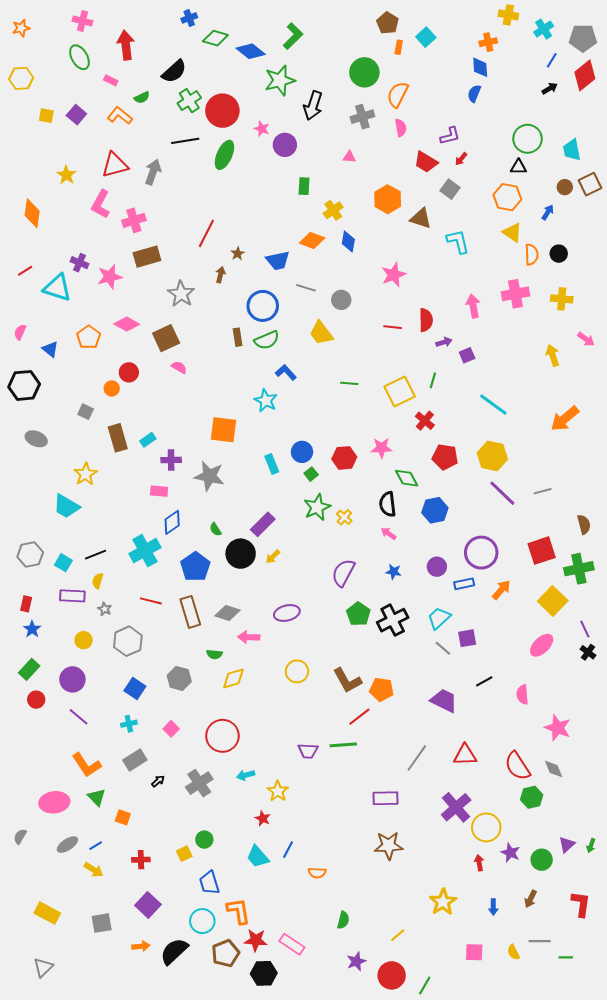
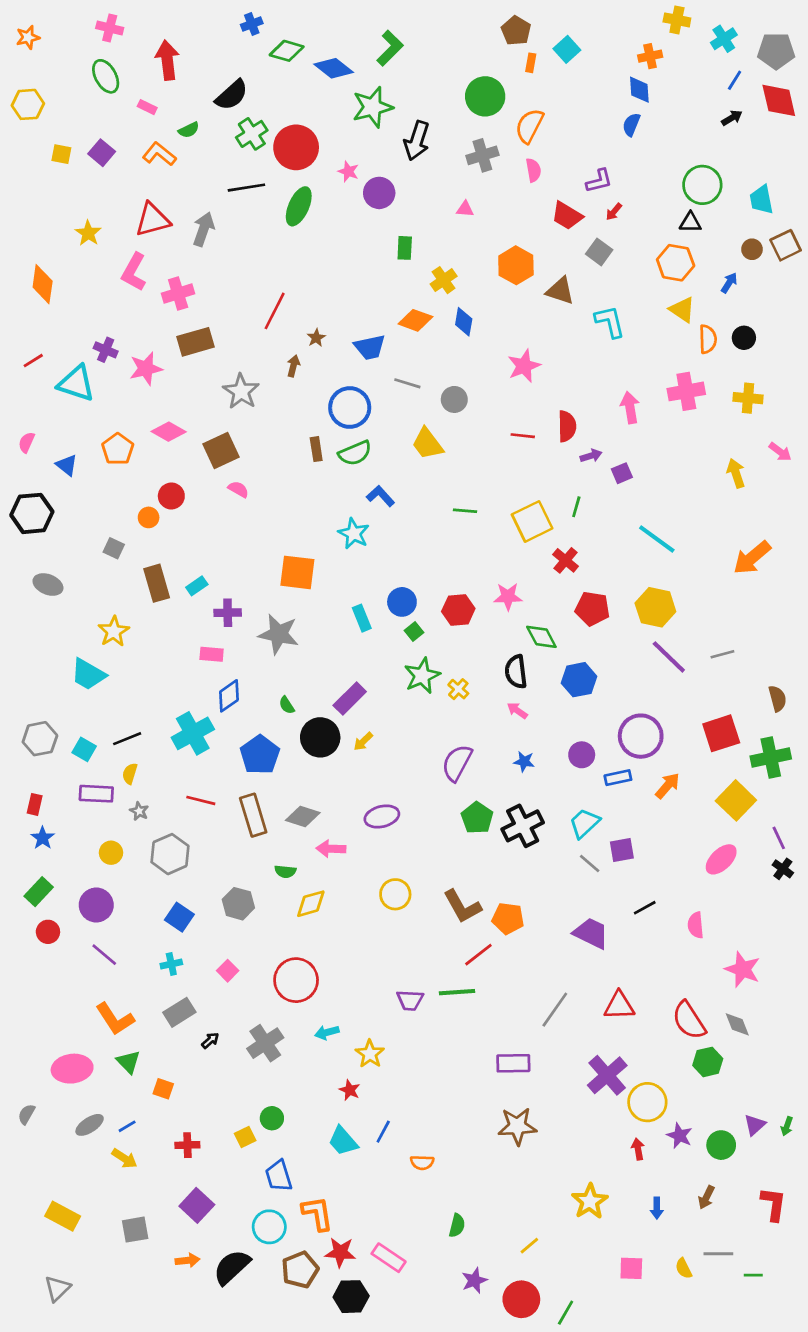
red diamond: (585, 75) -> (779, 100), turned -64

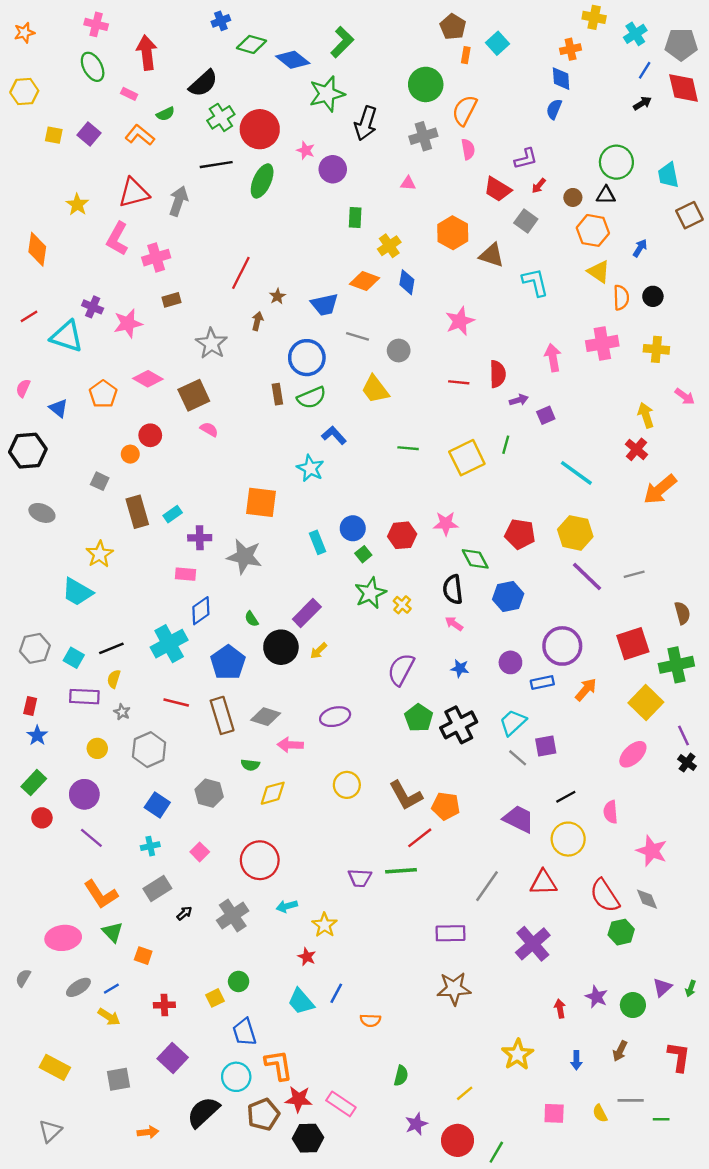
brown circle: (752, 249) -> (573, 197), moved
brown rectangle: (195, 342) -> (171, 300), size x0.6
red cross: (566, 560) -> (636, 449), moved
yellow circle: (647, 1102) -> (568, 839), moved
orange arrow: (187, 1260) -> (148, 1132), moved

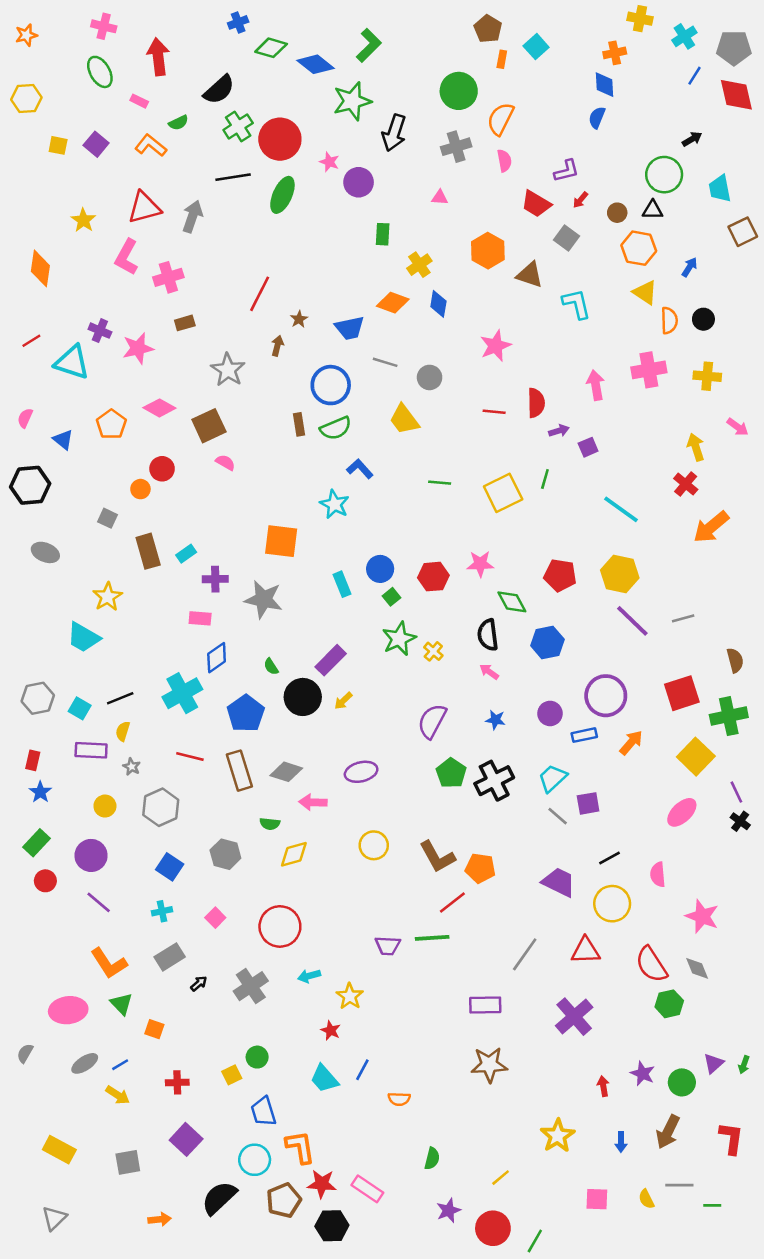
black arrow: (642, 103) -> (692, 139), moved
brown arrow: (620, 1051) -> (668, 1132), size x1.5

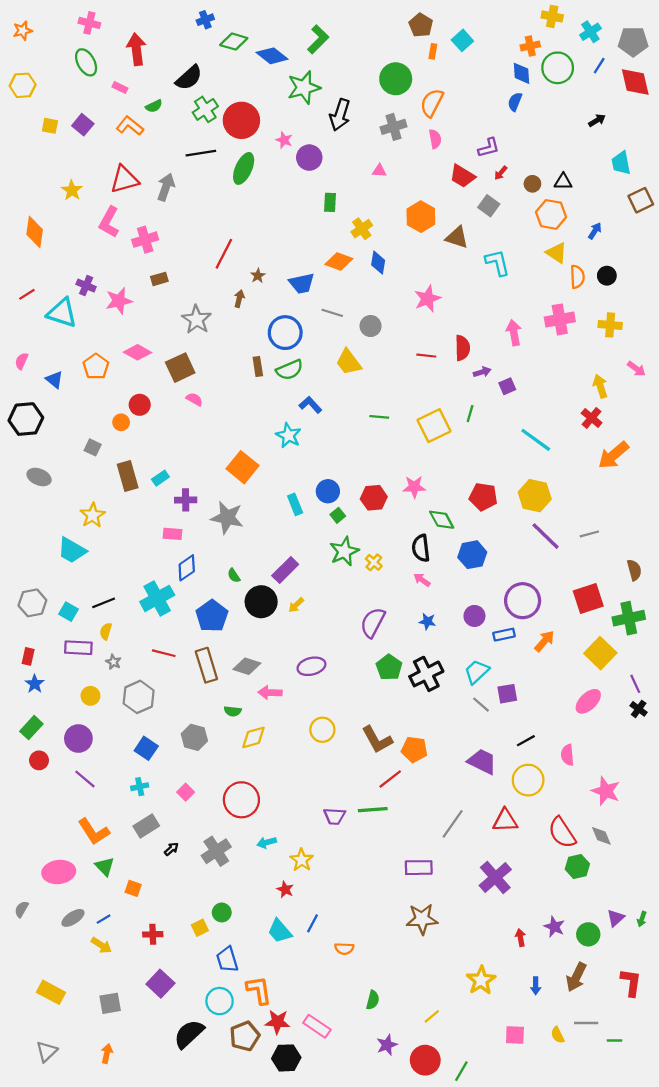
green circle: (664, 175) -> (558, 68), moved
orange square: (281, 541) -> (243, 467), turned 32
orange arrow: (159, 1219) -> (107, 1054), moved, turned -72

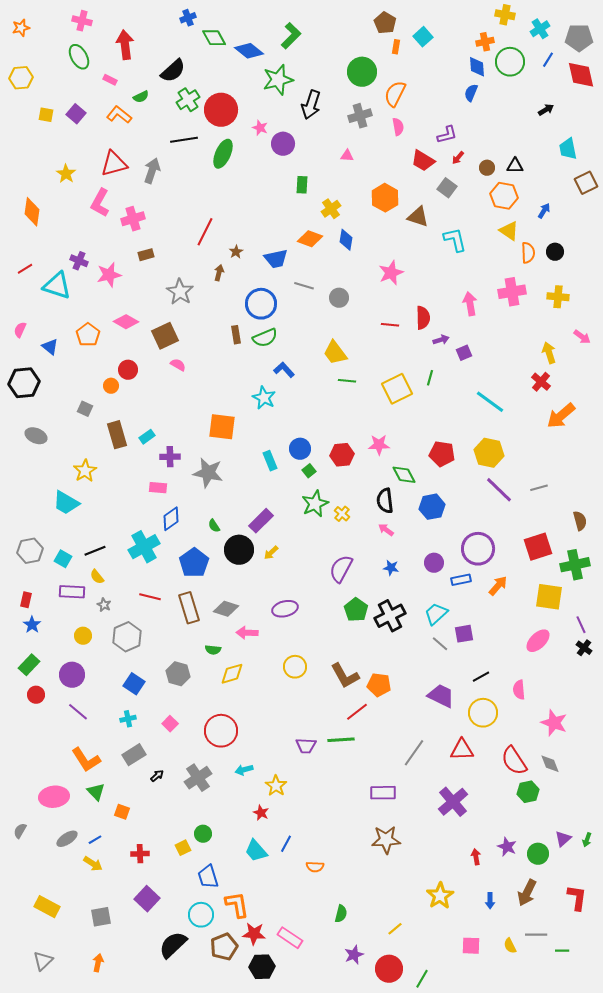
green diamond: (234, 42) -> (214, 38), turned 45
yellow trapezoid: (349, 362) -> (335, 353), moved
orange square: (243, 467) -> (222, 427), turned -32
yellow semicircle: (106, 631) -> (97, 577), turned -56
yellow square: (600, 653) -> (549, 597), turned -36

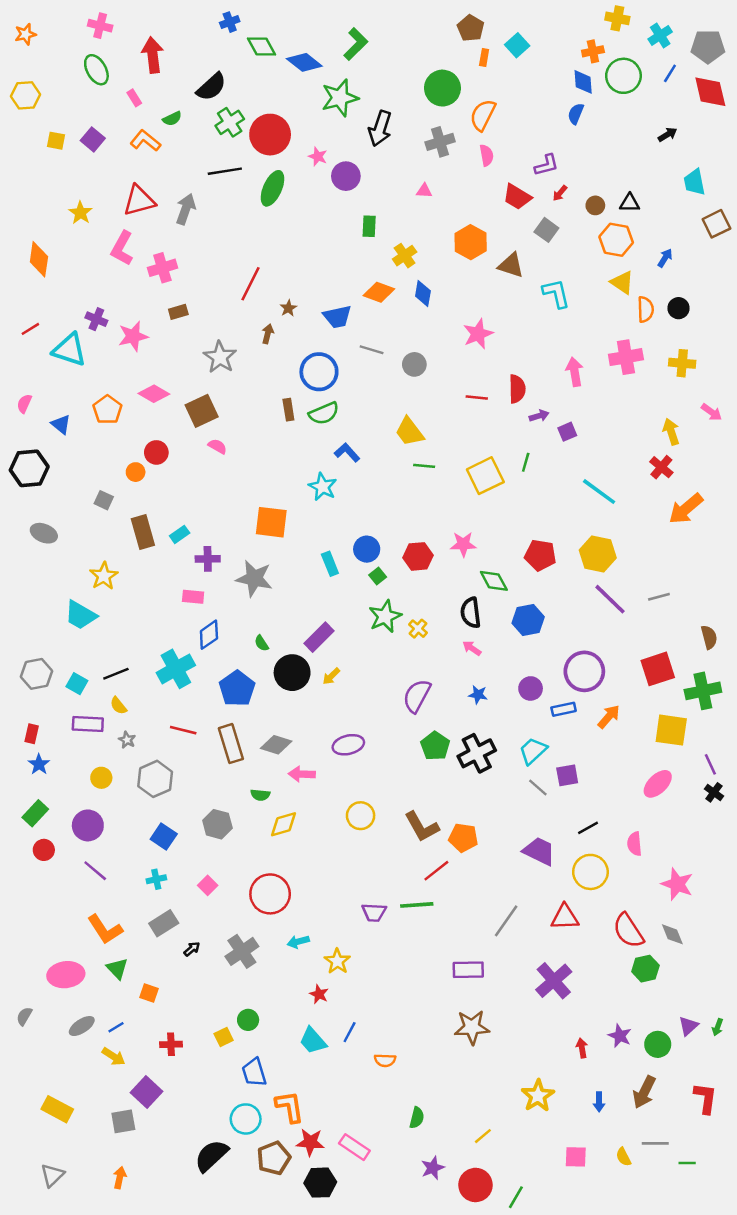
pink rectangle: (110, 80) -> (134, 98), turned 32
purple square: (147, 899) -> (147, 1092), moved

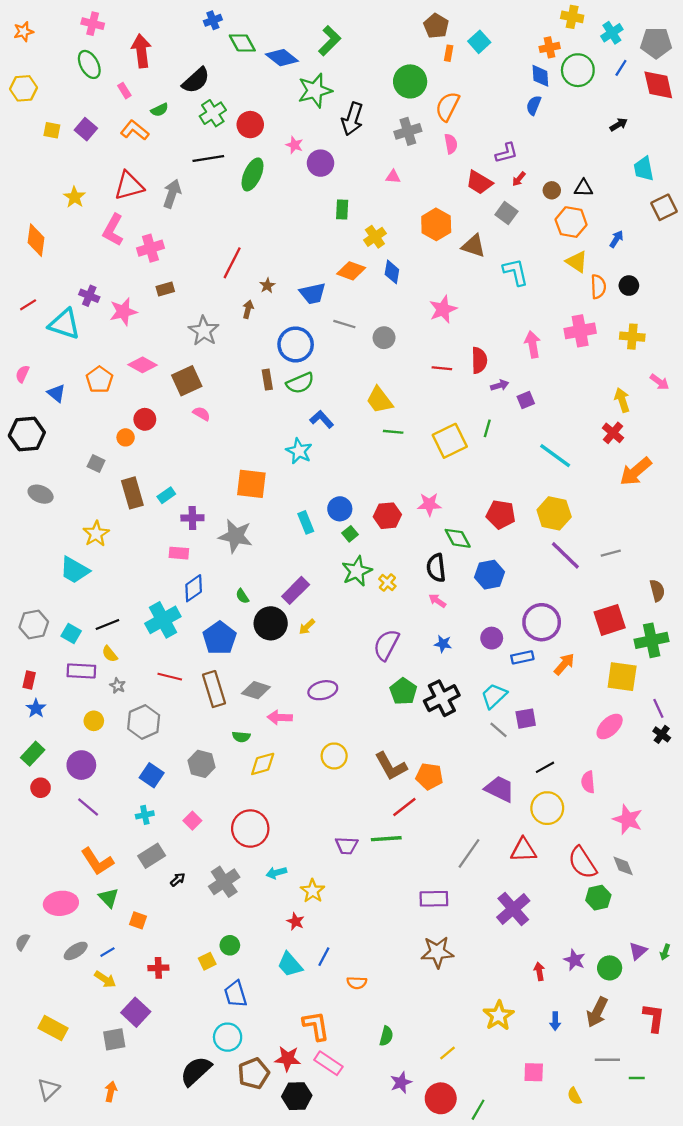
red circle: (270, 135) -> (250, 125), size x0.7
orange L-shape: (290, 1107) -> (316, 1026), moved
yellow semicircle: (623, 1157) -> (574, 1096), moved

